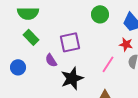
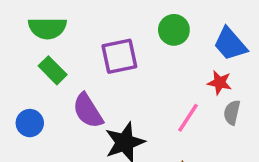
purple square: (70, 42) -> (119, 56), moved
purple semicircle: (51, 60) -> (88, 111), size x1.5

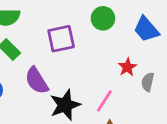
red star: (220, 83) -> (127, 67), moved, turned 30
pink line: (188, 118) -> (104, 101), moved

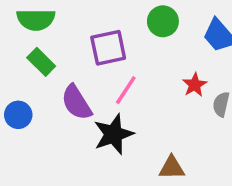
pink line: (104, 101) -> (126, 90), moved

